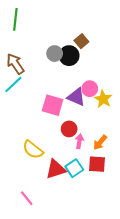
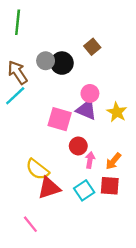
gray circle: (55, 54) -> (46, 61), moved
black circle: (69, 56) -> (62, 63), moved
pink circle: (90, 89) -> (90, 93), moved
red triangle: (56, 169) -> (49, 188), moved

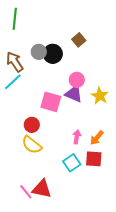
red circle: (78, 146) -> (32, 125), moved
red triangle: (49, 188) -> (42, 189), moved, turned 30

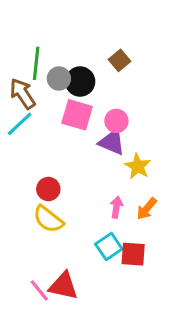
green line: (15, 19) -> (36, 63), moved
yellow star: (100, 96) -> (138, 166), moved
pink square: (51, 102) -> (77, 115), moved
red square: (94, 159) -> (133, 254), moved

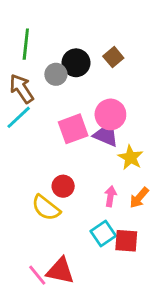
green line: (36, 63) -> (26, 44), moved
black circle: (80, 82) -> (76, 63), moved
pink square: (77, 115) -> (73, 129), moved, turned -36
pink circle: (116, 121) -> (110, 114), size x1.4
red circle: (48, 189) -> (63, 186), moved

